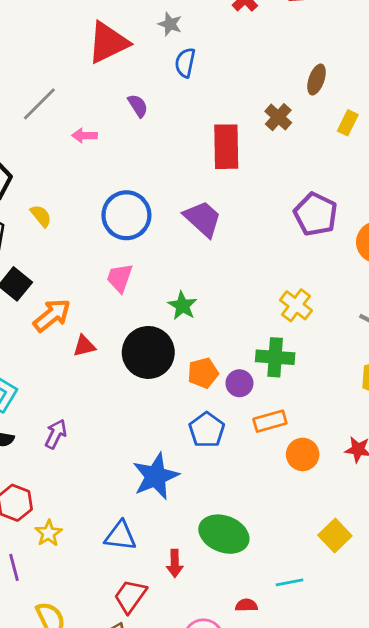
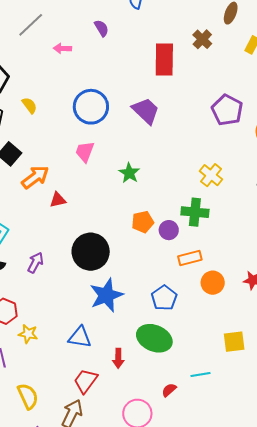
black circle: (148, 352) -> (91, 252), moved
blue pentagon: (207, 430) -> (164, 298), moved
yellow star: (49, 533) -> (28, 334), turned -30
yellow square: (335, 535) -> (234, 342), turned 35
red semicircle: (246, 605) -> (169, 390), turned -42

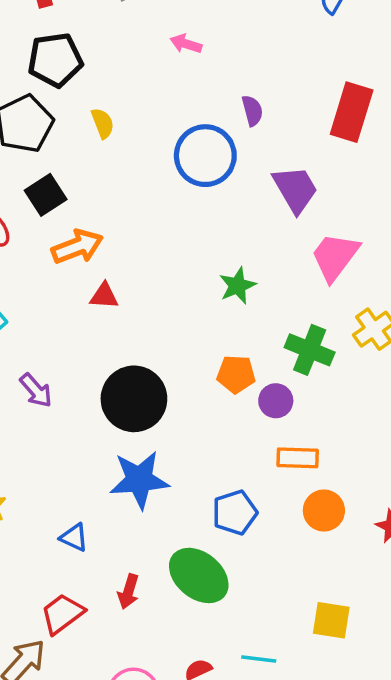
purple semicircle: (102, 28) -> (252, 111), moved
pink trapezoid: (85, 152) -> (335, 257), moved, size x1.4
green cross: (195, 212) -> (310, 350), moved
purple arrow: (35, 263) -> (36, 390), turned 95
blue triangle: (80, 337) -> (74, 538), size x0.7

